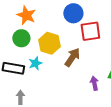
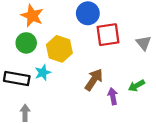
brown arrow: (72, 57) -> (94, 80), moved

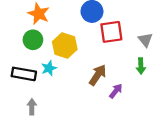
green arrow: (136, 86) -> (141, 66), moved, turned -63
purple arrow: (113, 96) -> (116, 91), turned 49

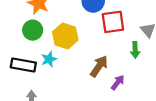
green arrow: (141, 66) -> (135, 50), moved

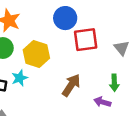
green arrow: (135, 50) -> (114, 83), moved
purple arrow: (118, 82) -> (102, 102), moved, turned -112

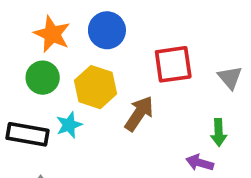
blue circle: (65, 18) -> (107, 30), moved
brown arrow: (71, 85) -> (139, 114), moved

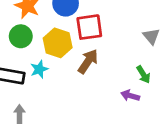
red square: (173, 64) -> (89, 27), moved
green arrow: (219, 132) -> (143, 75), turned -30

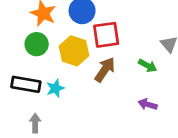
cyan star: (39, 69) -> (55, 88), moved
green arrow: (143, 75) -> (148, 66), moved, turned -30

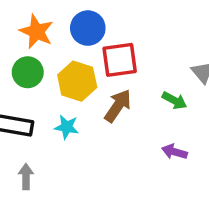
cyan star: (55, 88) -> (67, 127), moved, turned 30

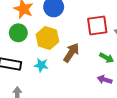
red square: (120, 60) -> (97, 26), moved
green arrow: (174, 101) -> (107, 58), moved

